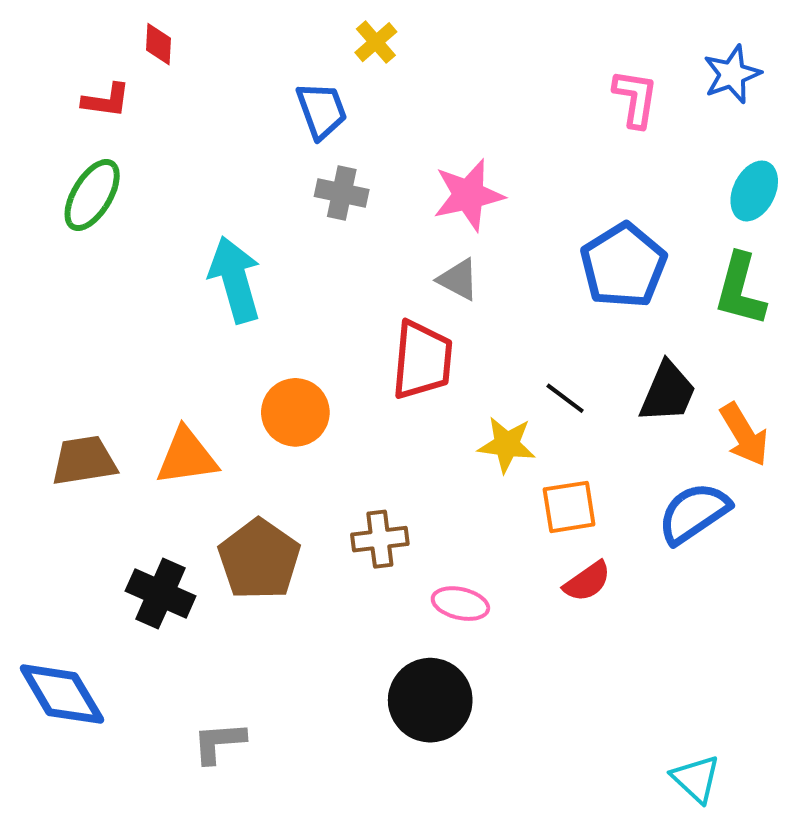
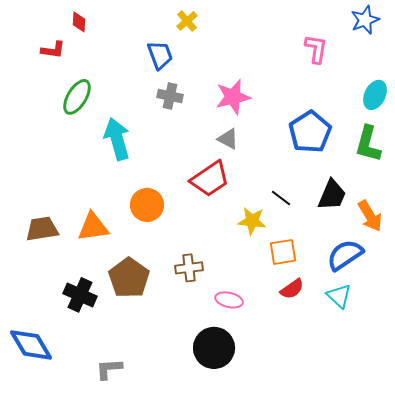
blue star: (732, 74) -> (365, 20), moved
green ellipse: (92, 195) -> (77, 97), moved
red trapezoid: (422, 360) -> (210, 179), turned 51
cyan triangle: (696, 779) -> (339, 296), moved

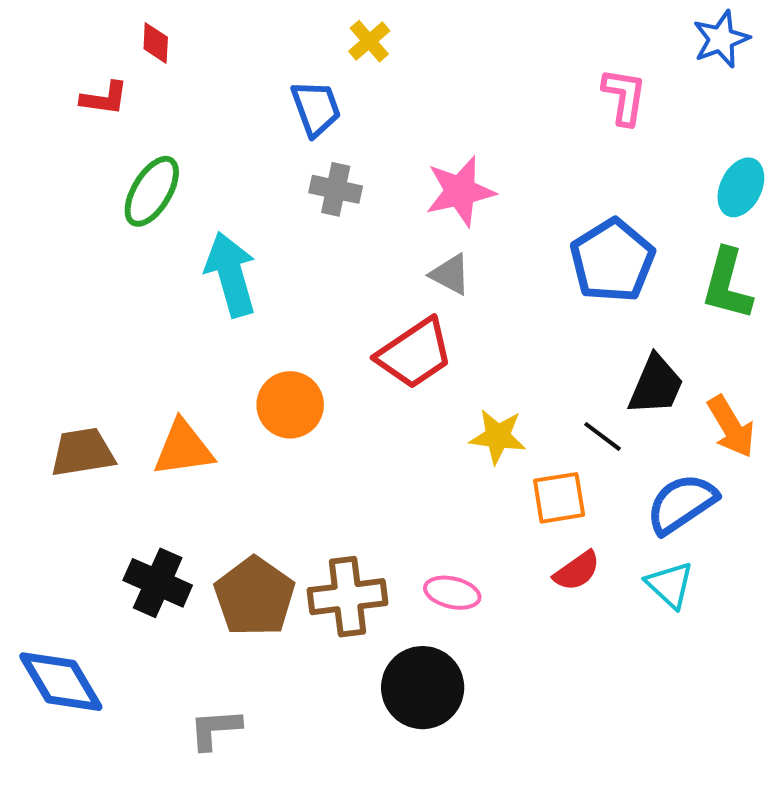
black line: (281, 198) -> (603, 436), moved
brown cross: (189, 268) -> (347, 597), moved, size x1.4
brown pentagon: (129, 278) -> (255, 597), moved

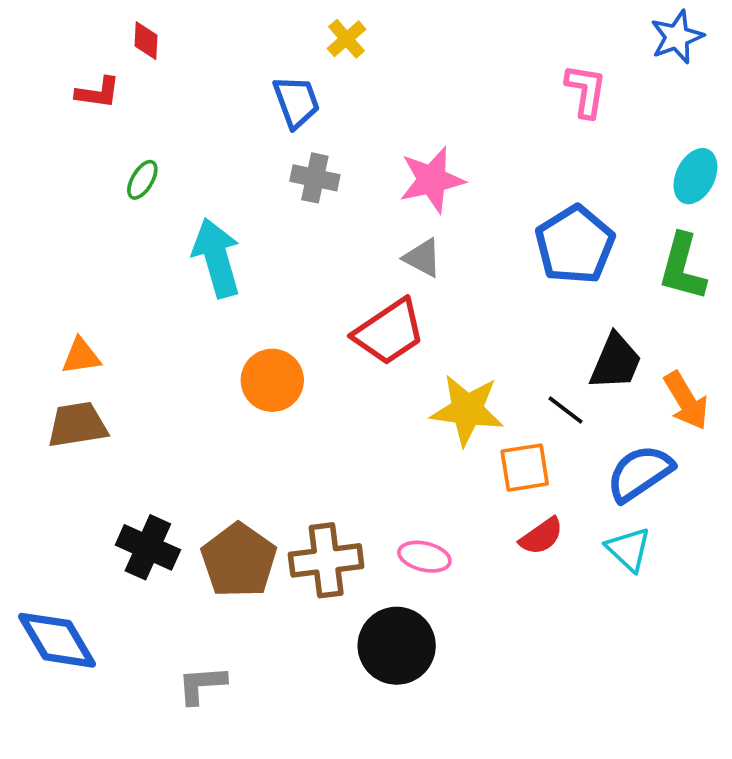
green ellipse: (152, 191) -> (142, 180), size x0.6
yellow star: (498, 436) -> (467, 410), size x1.4
orange triangle: (183, 448) -> (81, 356), moved, size x0.7

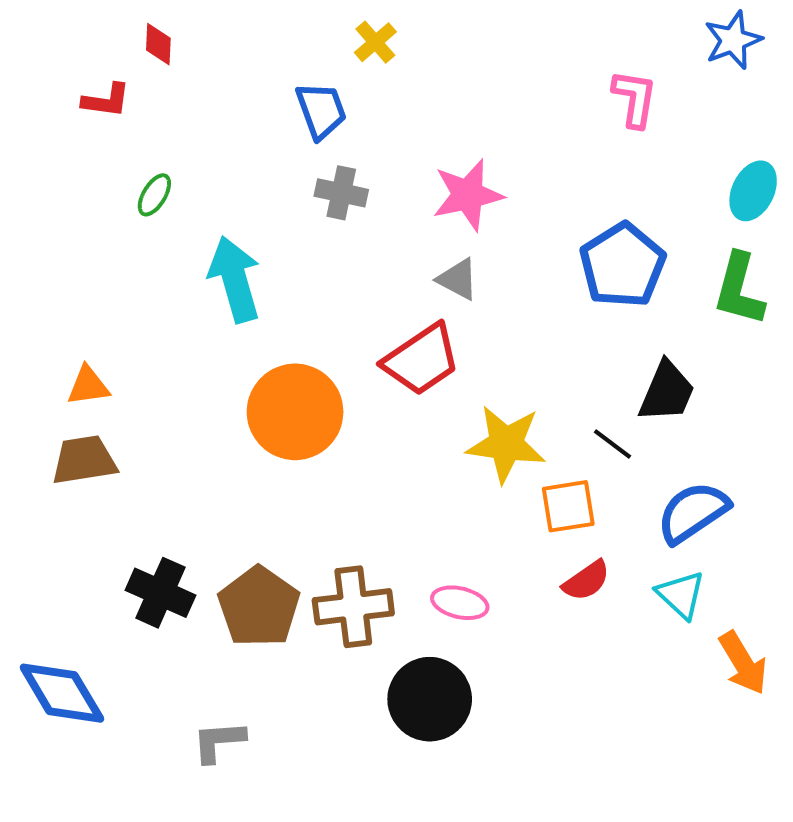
orange circle: (272, 380) -> (295, 412), size x1.4
orange arrow: (686, 401) -> (743, 663), moved

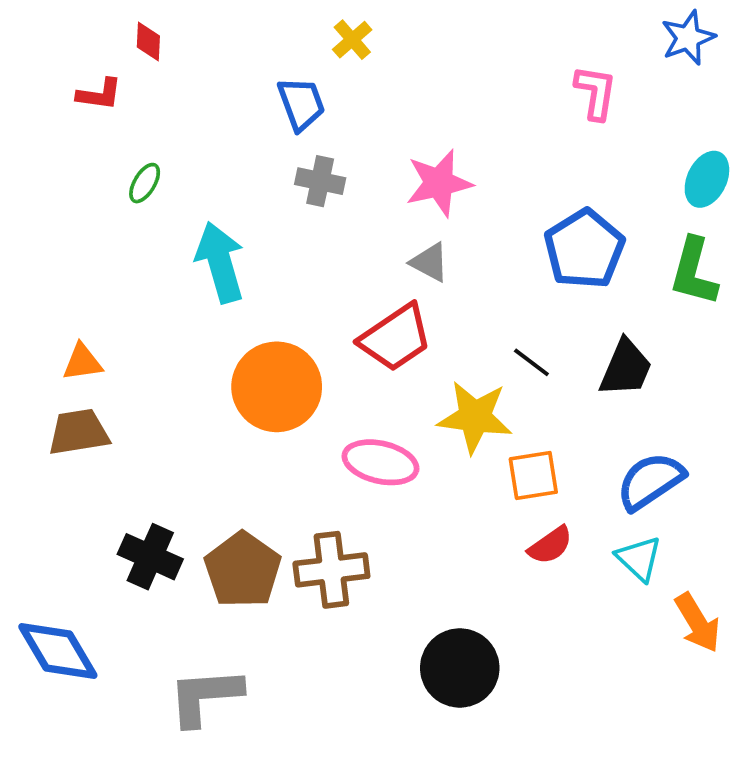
black line: (612, 444) -> (531, 362), moved
pink ellipse: (460, 603) -> (380, 462), moved, size x1.4
black circle: (430, 699) -> (460, 668), moved
gray L-shape: (219, 741) -> (205, 696), size x1.5

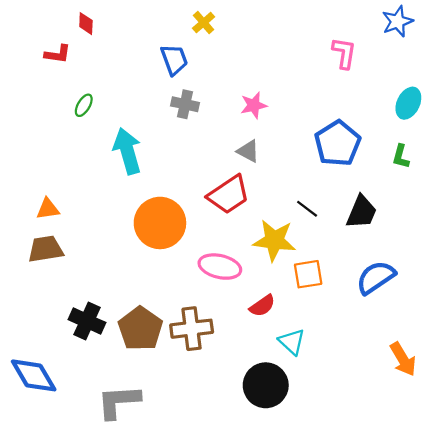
pink star: (439, 183) -> (254, 105), size x0.7
green L-shape: (694, 272) -> (401, 157), size x0.6
red semicircle: (550, 545) -> (262, 306), moved
cyan triangle: (639, 559) -> (292, 342), moved

